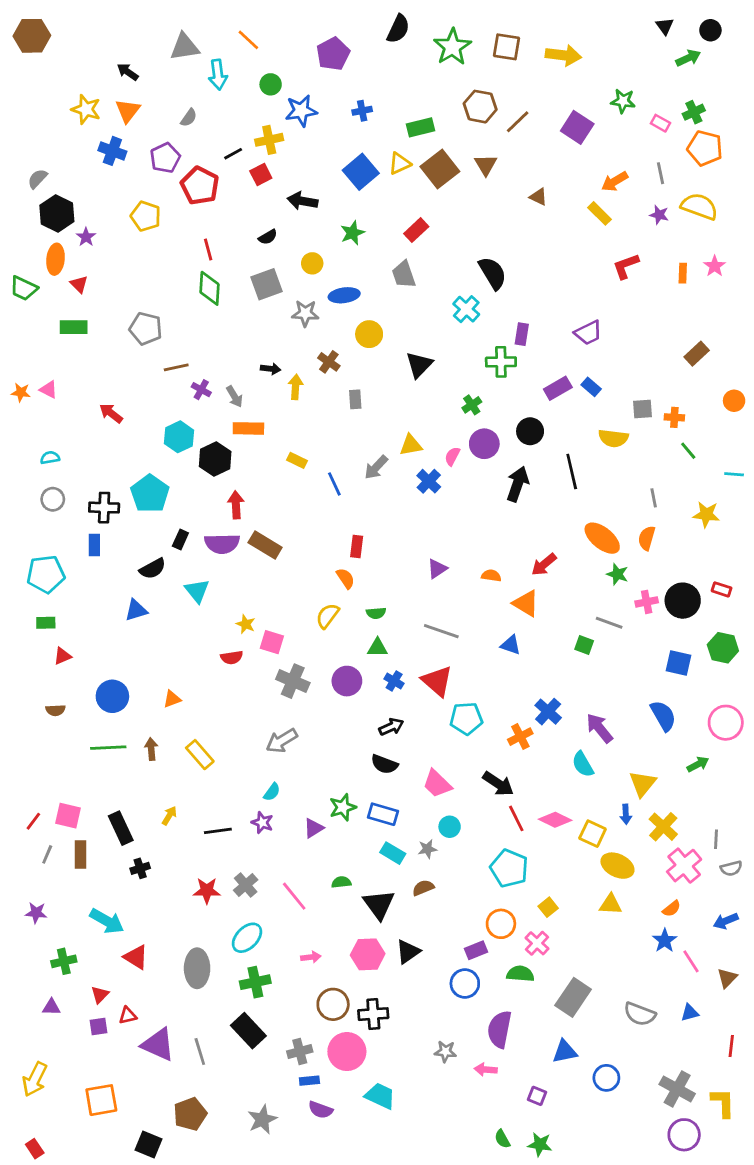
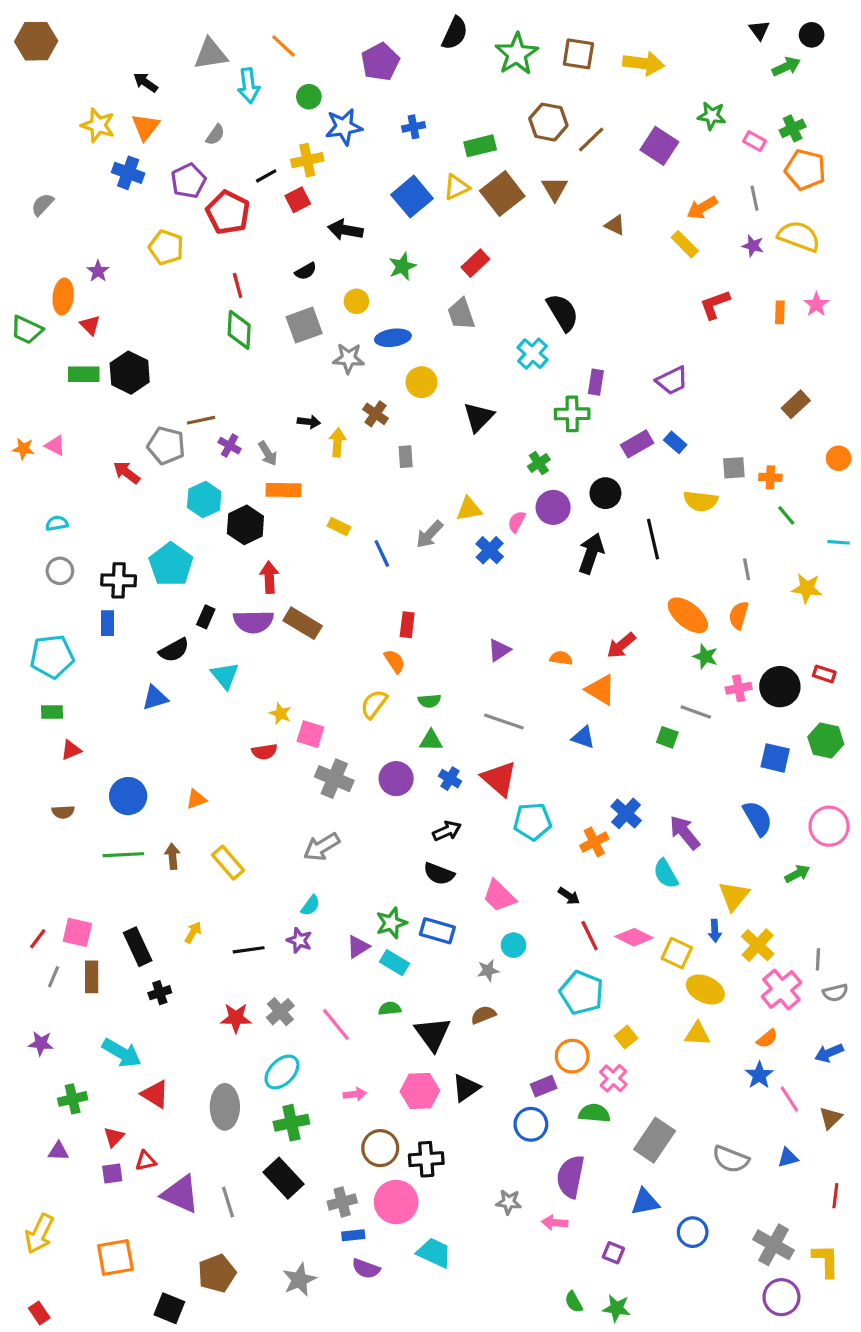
black hexagon: (57, 213) -> (130, 373), moved
gray pentagon: (146, 329) -> (166, 446), moved
black arrow: (498, 784) -> (569, 896), size x0.6
cyan rectangle: (393, 853) -> (395, 963), moved

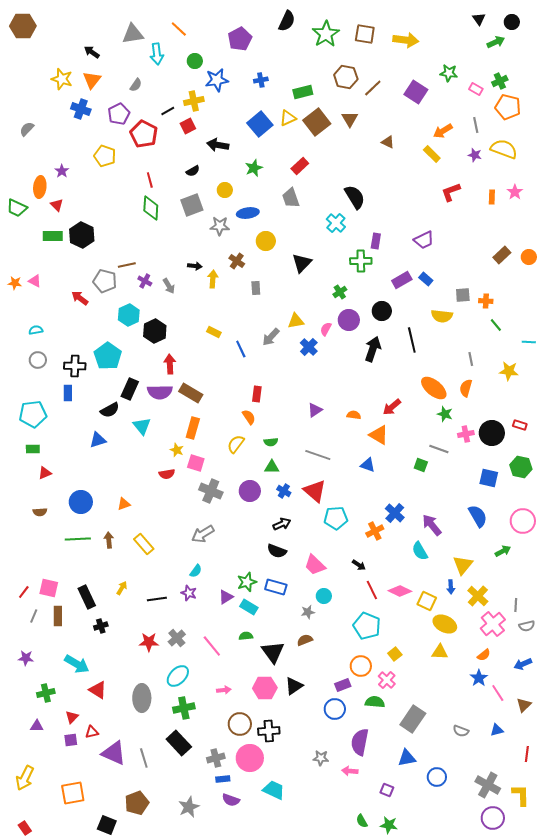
orange circle: (839, 458) -> (529, 257), moved
orange rectangle: (284, 490) -> (193, 428), moved, turned -75
black rectangle: (206, 617) -> (130, 389), size x1.5
gray semicircle: (731, 1159) -> (461, 731), size x0.7

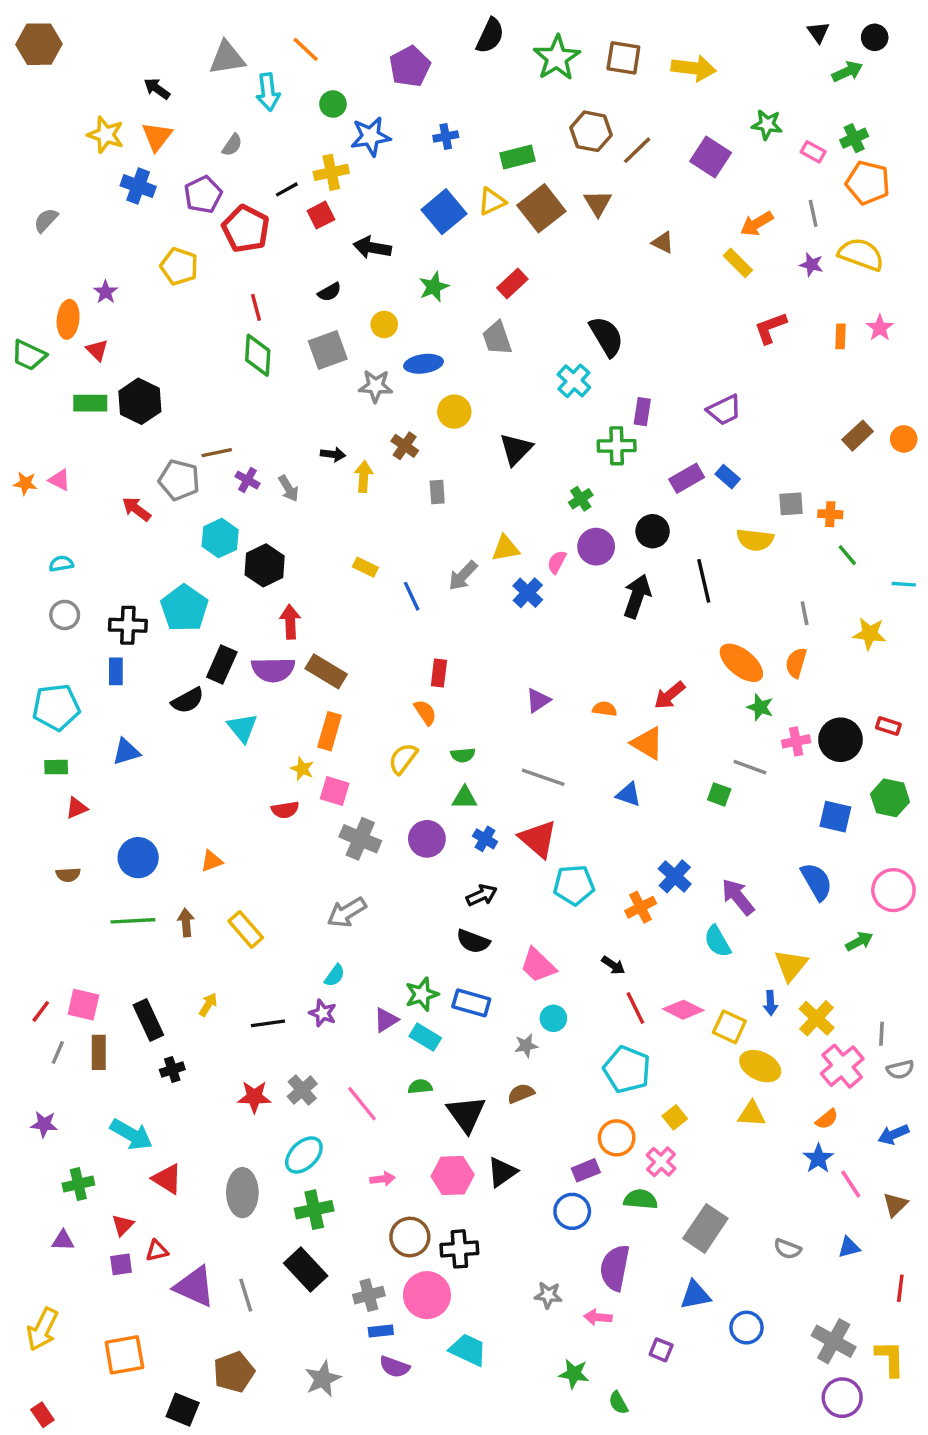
blue triangle: (98, 440) -> (126, 752), moved
green star: (389, 825) -> (574, 1374), moved

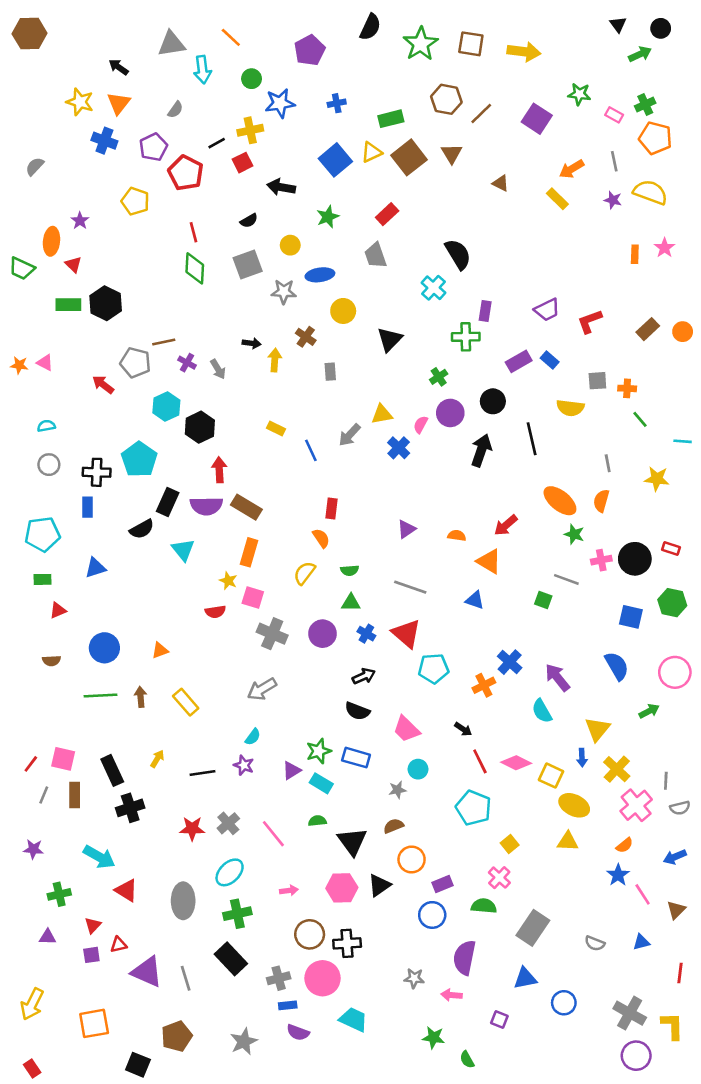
red L-shape: (770, 328) -> (590, 321), moved
black cross: (172, 1070) -> (130, 808), size x1.5
orange circle: (617, 1138) -> (412, 859), moved

